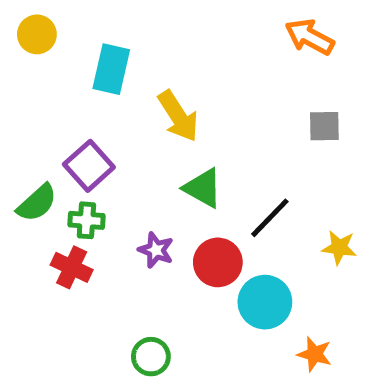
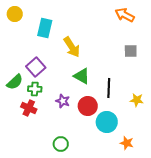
black line: (270, 218) -> (109, 88), turned -42

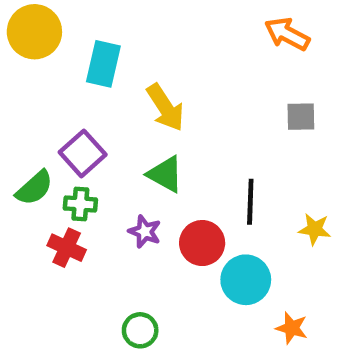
yellow circle: (15, 14) -> (34, 32), size x1.5
green triangle: (82, 76) -> (165, 174), moved

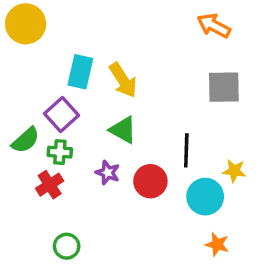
cyan rectangle: (103, 64) -> (80, 72), moved
gray square: (301, 117) -> (224, 87), size x1.5
red cross: (67, 248) -> (50, 185), turned 32
cyan circle: (246, 280) -> (205, 197), moved
green circle: (140, 330) -> (67, 246), moved

